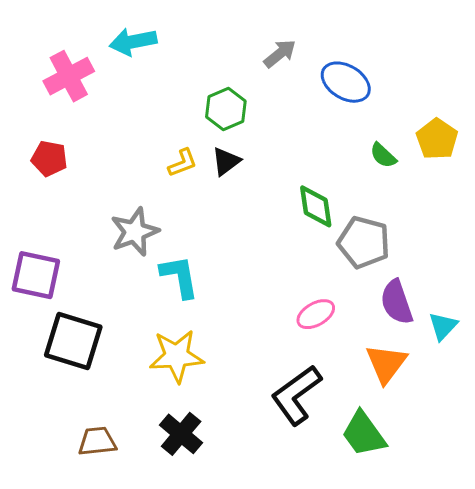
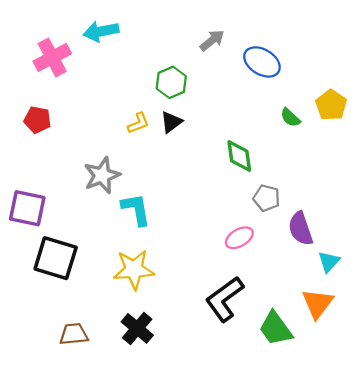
gray pentagon: (364, 242) -> (267, 198), moved, size x0.7
cyan triangle: (443, 326) -> (329, 262), moved
orange triangle: (386, 364) -> (318, 304), moved

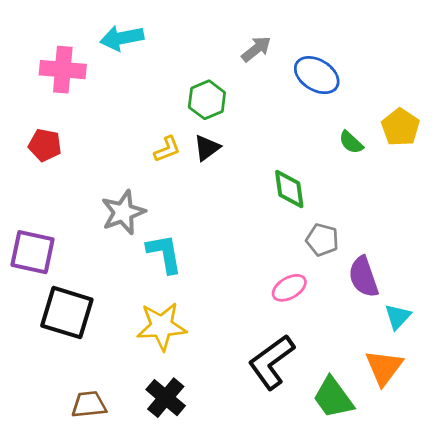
pink cross: (52, 57) -> (63, 70), turned 33

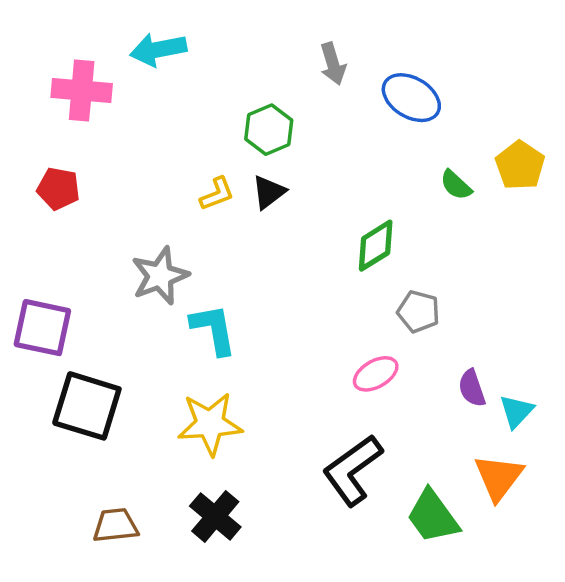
gray arrow: (256, 49) -> (333, 64), turned 112
green diamond: (289, 189) -> (376, 246), turned 66
purple semicircle: (363, 277) -> (472, 388), moved, size x0.7

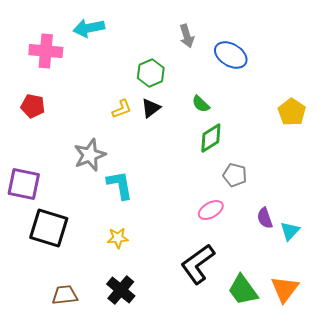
yellow pentagon: (520, 165) -> (292, 112), moved
green semicircle: (456, 185) -> (201, 104), moved
yellow star: (210, 424) -> (118, 238), size x0.6
orange triangle: (499, 477) -> (285, 289), moved

